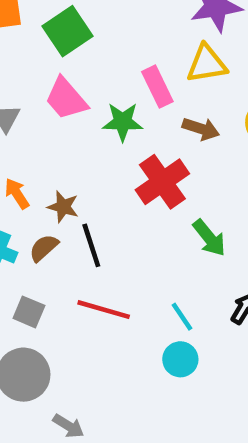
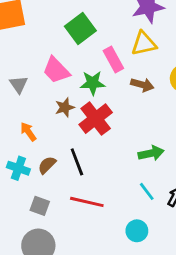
green square: (68, 31) -> (80, 28), moved
red cross: (162, 182) -> (96, 119), moved
brown star: (63, 207) -> (65, 107), moved, turned -30
green arrow: (209, 238) -> (151, 153), turned -60
cyan line: (182, 317) -> (147, 191), moved

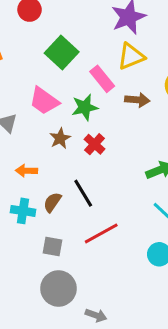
red cross: (96, 119) -> (95, 144), size x0.6
orange arrow: (28, 132) -> (26, 171), turned -42
red line: (87, 202) -> (101, 233), turned -32

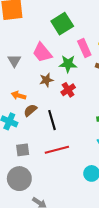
brown semicircle: (52, 202) -> (30, 110), moved
gray square: (53, 247) -> (23, 150), turned -32

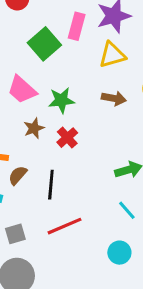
pink rectangle: (84, 48) -> (77, 26), moved, turned 48
black line: (52, 120) -> (51, 185), turned 30

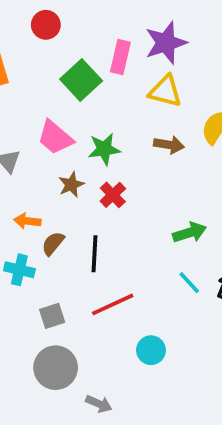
yellow triangle: (112, 55) -> (165, 91), turned 32
cyan circle: (119, 253) -> (151, 350), moved

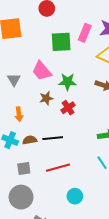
green square: (81, 80) -> (61, 42), turned 30
orange arrow: (27, 221) -> (19, 114), turned -112
brown semicircle: (53, 243) -> (30, 140), moved, turned 32
black line: (94, 254) -> (53, 138), turned 72

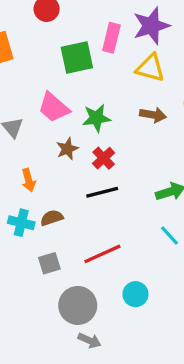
black line: (53, 138) -> (102, 192), moved
gray circle: (21, 197) -> (78, 305), moved

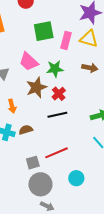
pink rectangle: (111, 38) -> (66, 40), moved
brown star: (67, 149) -> (36, 87), size x1.5
gray square: (49, 263) -> (33, 163), moved

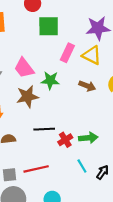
green square: (44, 31) -> (49, 26), moved
red cross: (59, 94) -> (65, 140), moved

